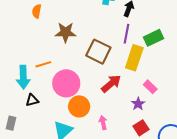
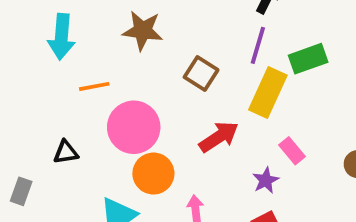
brown square: (98, 52) -> (201, 74), size x0.7
cyan arrow: (23, 77) -> (61, 37), moved

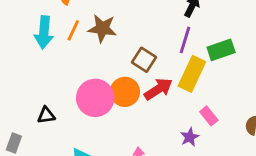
orange line: (94, 86) -> (73, 30), moved, turned -55
red arrow: (219, 137) -> (158, 89), moved
orange circle: (153, 174) -> (125, 92), moved

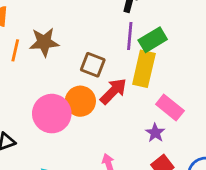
green rectangle: (221, 50) -> (153, 40), moved
pink rectangle: (209, 116) -> (170, 107), size x1.4

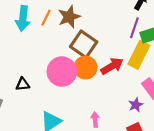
brown star: (44, 42) -> (69, 17), turned -30
brown square: (93, 65) -> (84, 44), moved, size x1.4

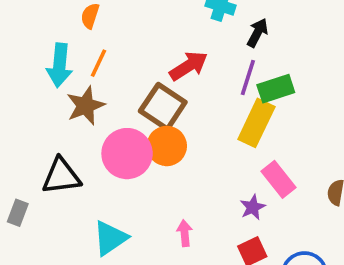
brown star: (69, 17) -> (85, 106), moved
red arrow: (112, 66) -> (188, 66), moved
black triangle: (23, 84) -> (61, 176), size x1.6

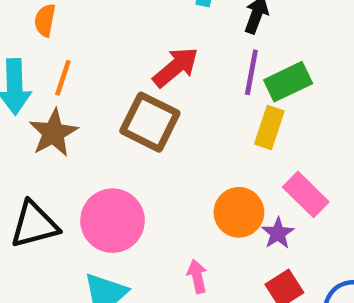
yellow rectangle: (256, 123) -> (269, 128), size x0.7
orange circle: (167, 146) -> (239, 212), moved
pink circle: (127, 154) -> (113, 221), moved

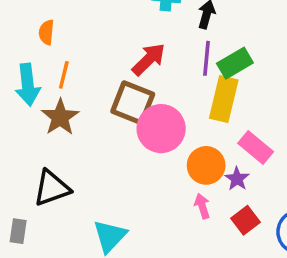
yellow rectangle: (269, 128) -> (224, 99), size x1.4
pink circle: (113, 221) -> (161, 129), moved
pink arrow: (197, 276) -> (202, 206), moved

